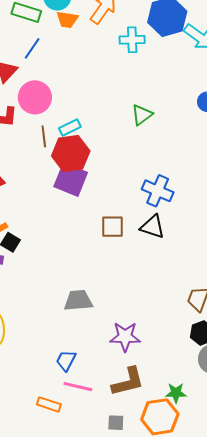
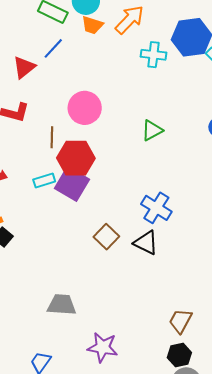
pink circle: (35, 97) -> (85, 108), moved
cyan rectangle: (70, 128) -> (44, 181), moved
brown square: (112, 227) -> (106, 237), turned 35

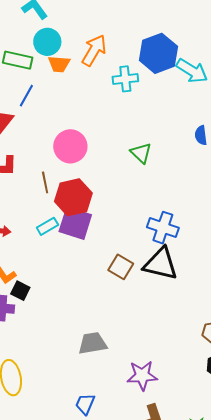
green triangle: (152, 130) -> (141, 153), turned -35
black triangle: (146, 243) -> (161, 264), size x1.4

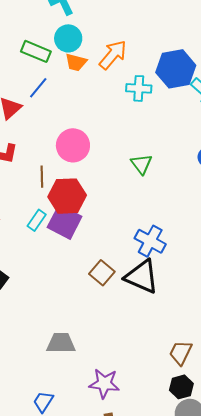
cyan rectangle: (47, 226) -> (37, 220), turned -35

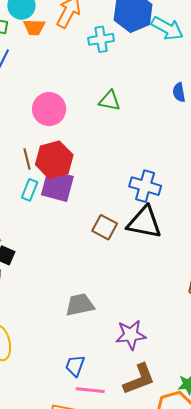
green triangle: (142, 164) -> (110, 101), moved, turned -30
brown line: (42, 177) -> (27, 159), moved

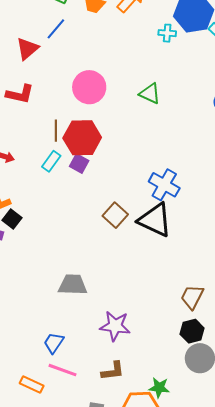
cyan cross: (101, 39) -> (167, 33), moved, size x0.7
purple square: (57, 186) -> (79, 164), size x0.6
brown L-shape: (139, 379) -> (113, 371), size x0.7

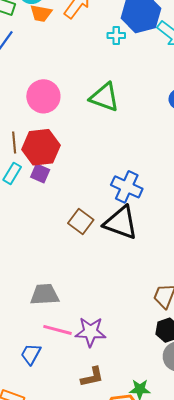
green triangle: (150, 93) -> (104, 97), size x1.4
pink line: (63, 370) -> (58, 330), moved

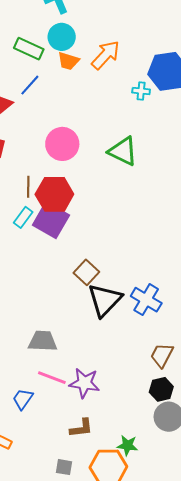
purple square: (40, 173) -> (51, 220), size x1.8
blue cross: (127, 187) -> (146, 300), moved
black triangle: (121, 223) -> (105, 300), moved, turned 48

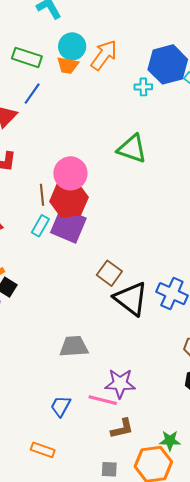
cyan circle: (62, 37) -> (72, 46), moved
pink circle: (62, 144) -> (70, 173), moved
black triangle: (105, 300) -> (131, 299), turned -30
pink line: (52, 378) -> (103, 400), moved

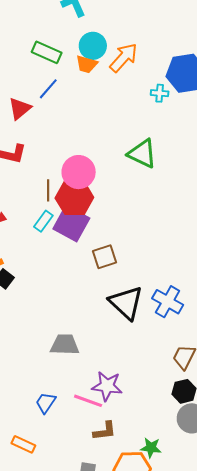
brown square: (109, 273) -> (105, 257), moved, turned 30

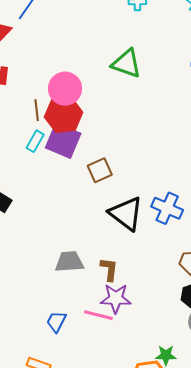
brown L-shape: (105, 431) -> (109, 269), moved, turned -70

